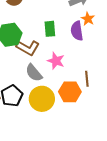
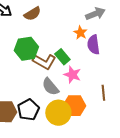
orange star: (88, 19) -> (80, 33), moved
green rectangle: (50, 29) -> (62, 57), moved, turned -35
orange hexagon: (70, 92) -> (74, 106), moved

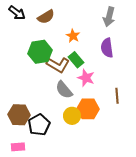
gray arrow: (95, 14) -> (109, 17), turned 126
orange star: (80, 33) -> (73, 36), moved
black pentagon: (28, 110) -> (39, 125), moved
yellow circle: (58, 113) -> (72, 116), size x0.7

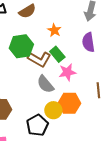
pink star: (86, 78) -> (67, 72), turned -30
black pentagon: (39, 125) -> (37, 125), moved

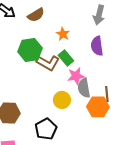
gray semicircle: (45, 84) -> (84, 88), moved, turned 30
orange hexagon: (69, 103) -> (98, 107), moved
yellow circle: (53, 110) -> (62, 100), moved

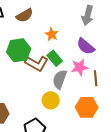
purple semicircle: (97, 46) -> (86, 46), turned -42
pink star: (76, 76) -> (80, 67), moved
gray semicircle: (84, 88) -> (60, 79), moved, turned 30
brown line: (107, 94) -> (96, 78), moved

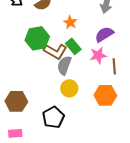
purple semicircle: (86, 46) -> (104, 34), turned 108
gray semicircle: (60, 79) -> (64, 65), moved

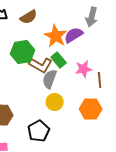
orange star: (70, 22) -> (56, 36), size x1.6
purple semicircle: (104, 34) -> (74, 35), moved

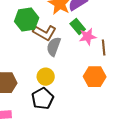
green rectangle: (59, 60) -> (78, 27), moved
yellow circle: (55, 102) -> (46, 77), moved

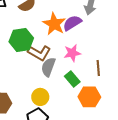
green rectangle: (78, 27) -> (72, 79), moved
pink star: (88, 37) -> (72, 53), moved

